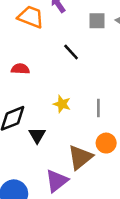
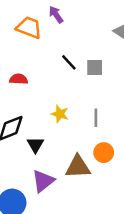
gray square: (97, 21) -> (95, 67), moved
brown triangle: (80, 157) -> (78, 167), turned 36
purple triangle: (57, 181) -> (43, 181), moved

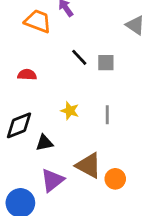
black triangle: (35, 145) -> (44, 143), turned 48
orange circle: (104, 153) -> (115, 179), moved
brown triangle: (78, 167) -> (89, 165), turned 32

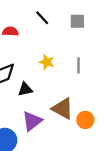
black line: (79, 57) -> (42, 18), moved

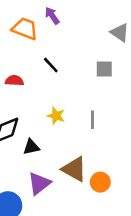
gray square: (77, 21) -> (104, 69), moved

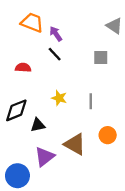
purple arrow: (52, 16) -> (56, 34), moved
orange circle: (100, 182) -> (108, 135), moved

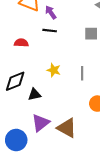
black line: (55, 54) -> (50, 31), turned -40
brown triangle: (75, 144) -> (67, 128), moved

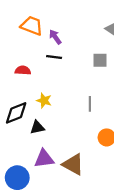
yellow star: (54, 70) -> (44, 101), moved
purple triangle: (41, 123) -> (44, 159), turned 30

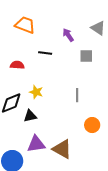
purple arrow: (55, 37) -> (68, 35), moved

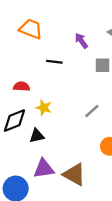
red semicircle: (17, 65) -> (21, 86), moved
gray line: (77, 95) -> (92, 111), turned 48

